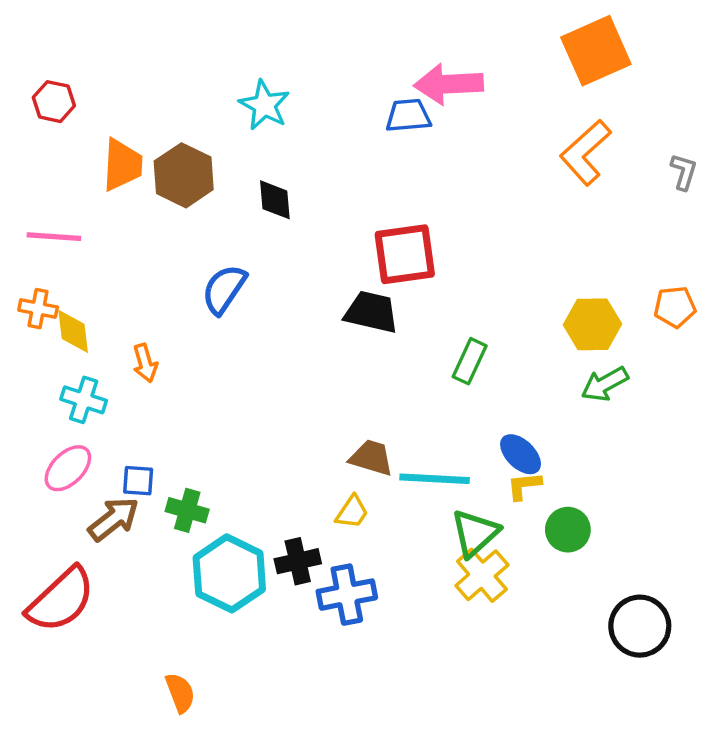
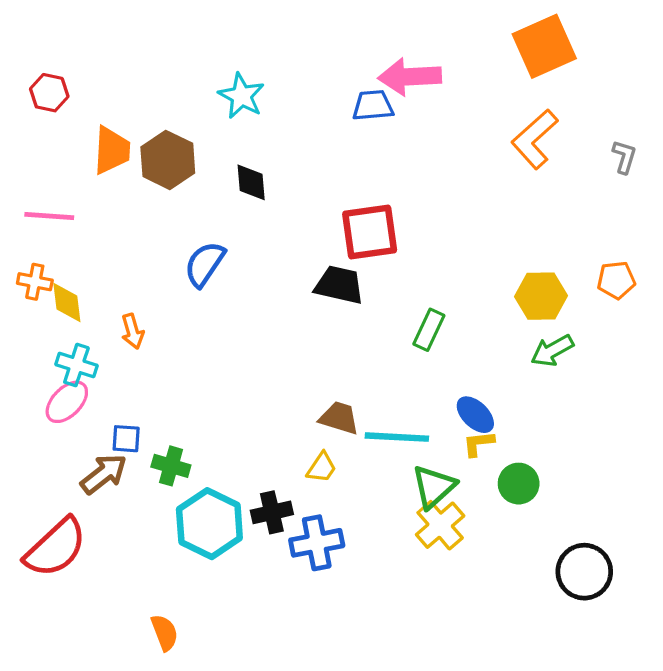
pink ellipse: (68, 468) -> (67, 402), moved

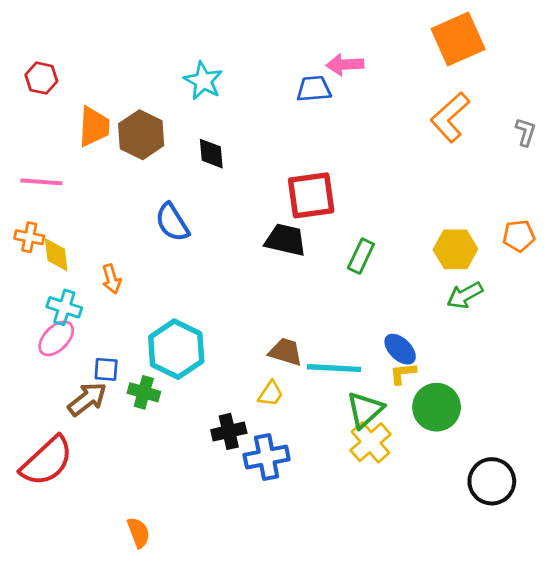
pink arrow: (410, 77) -> (345, 65), size x0.7
blue semicircle: (205, 264) -> (172, 222), turned -66
green rectangle: (429, 330) -> (361, 256), moved
green circle: (519, 484) -> (437, 407), size x1.4
cyan hexagon: (209, 524) -> (176, 349), moved

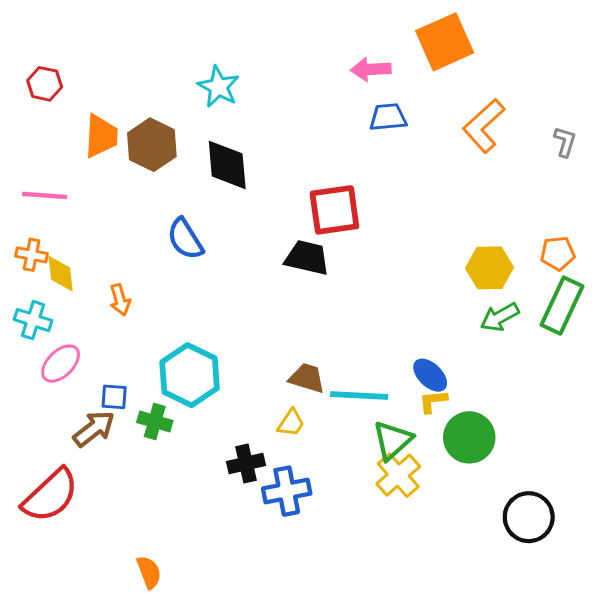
orange square: (458, 39) -> (445, 42), moved
blue trapezoid: (314, 89) -> (388, 117), moved
black diamond: (211, 154) -> (227, 165), size x1.5
green rectangle: (361, 256) -> (562, 306), moved, size x1.5
cyan cross: (64, 307) -> (33, 320), moved

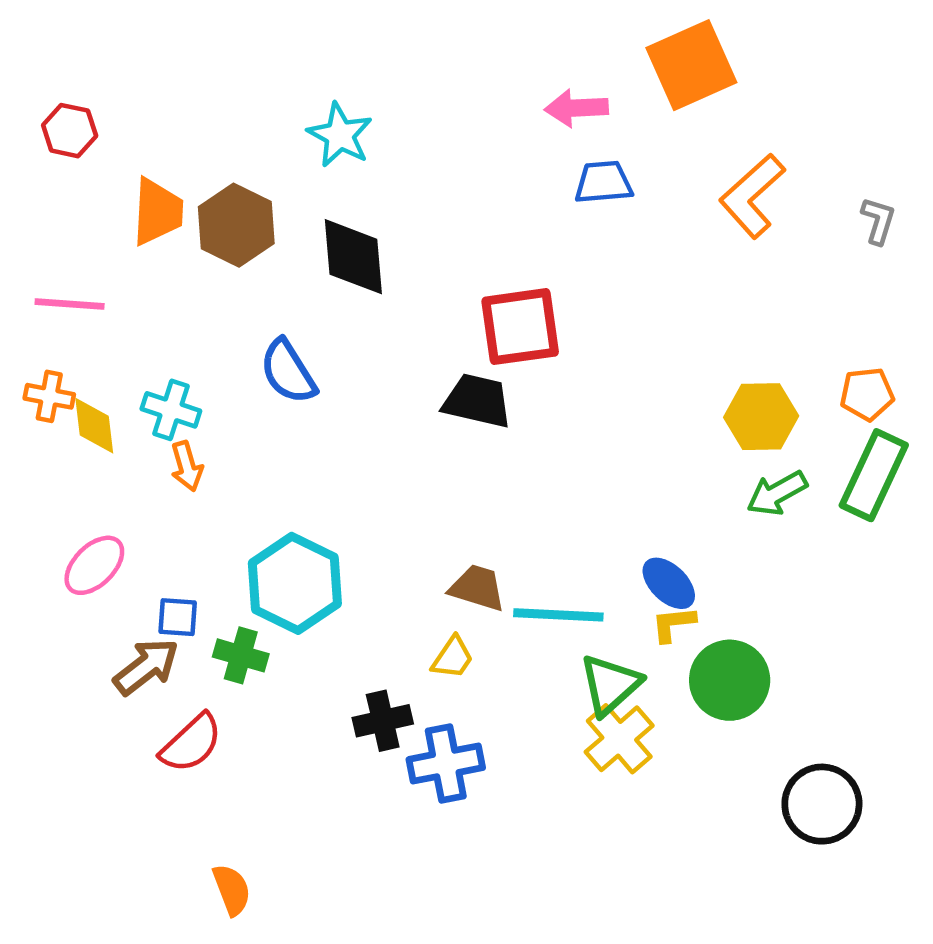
cyan cross: (33, 320) -> (171, 410), moved
red semicircle: (50, 495) -> (191, 743), moved, size x0.7

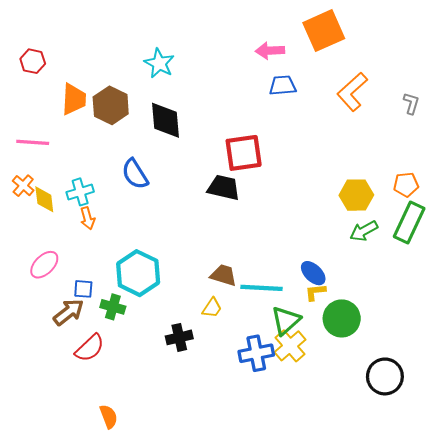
orange cross: (49, 396) -> (23, 186), turned 30
cyan cross: (171, 410) -> (80, 192), turned -35
blue cross: (446, 764) -> (256, 353), moved

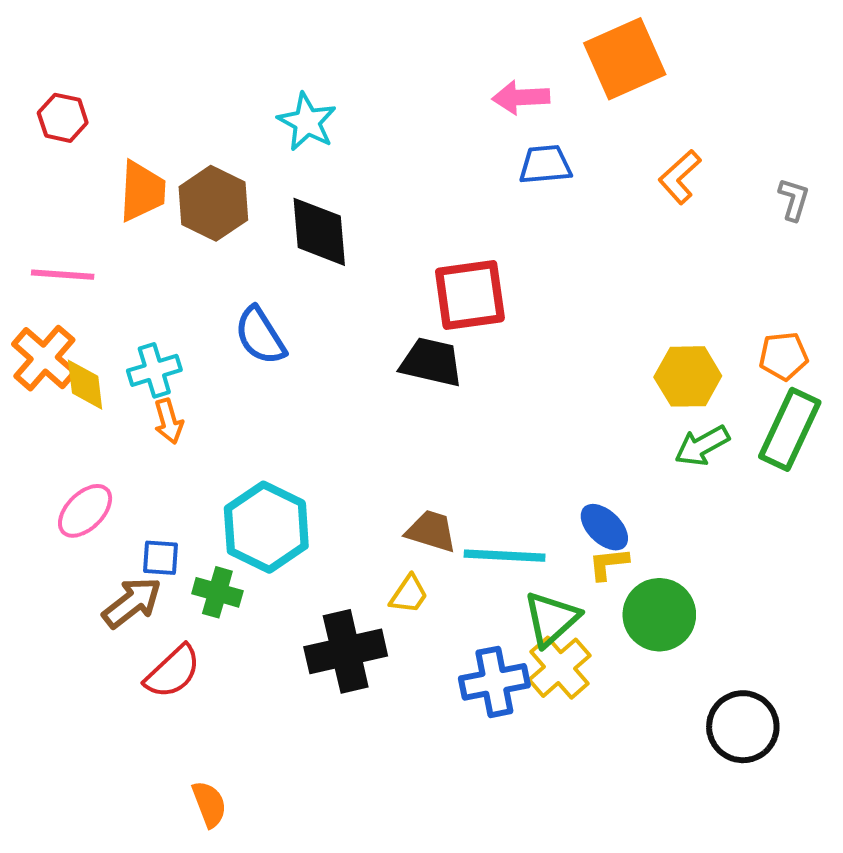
orange L-shape: (352, 92) -> (680, 177), size x0.7
orange cross: (23, 186) -> (44, 358), size x1.5
black cross: (179, 337) -> (346, 651), size x1.5

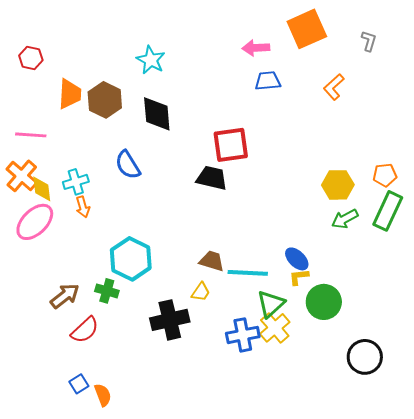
gray L-shape: (794, 199) -> (369, 41), moved
pink ellipse: (85, 511) -> (35, 222), moved, size x1.4
blue square: (160, 558) -> (79, 384), moved, turned -36

